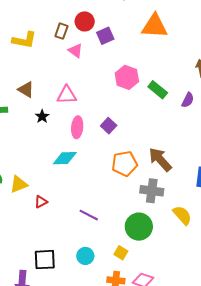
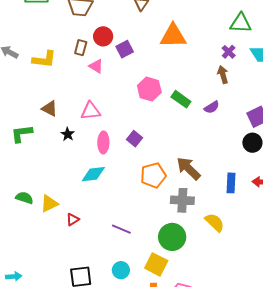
purple semicircle: (188, 100) -> (212, 107), turned 35
yellow square: (121, 253) -> (156, 264), size x1.6

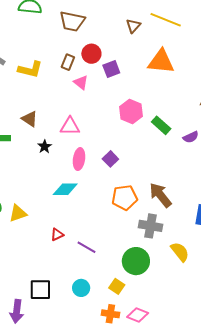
red triangle: (73, 219) -> (57, 235), moved
yellow square: (156, 264) -> (117, 286), size x0.7

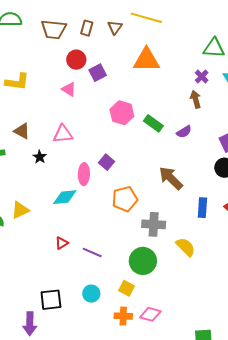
brown rectangle: (68, 62) -> (87, 28), moved
pink ellipse: (79, 159) -> (84, 174), moved
brown arrow: (160, 195) -> (171, 178), moved
yellow triangle: (18, 213) -> (20, 210), moved

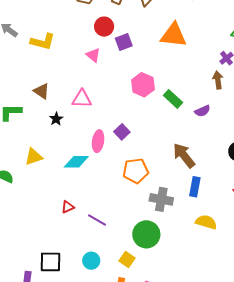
blue rectangle: (202, 208) -> (195, 187), moved
yellow triangle: (20, 210) -> (34, 157), moved
yellow semicircle: (186, 247) -> (206, 222), moved, turned -35

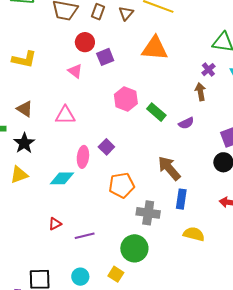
black star: (56, 119) -> (24, 143), moved, size x1.5
purple line: (97, 220) -> (85, 236), turned -42

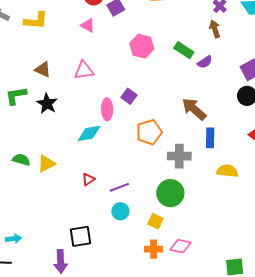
green rectangle: (156, 112) -> (184, 50), moved
yellow triangle: (19, 175) -> (46, 164), moved
cyan circle: (80, 277) -> (120, 211), moved

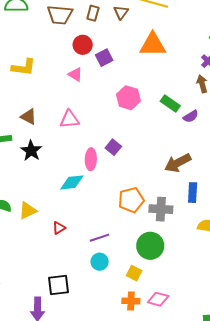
brown arrow: (194, 109) -> (178, 163), turned -72
orange pentagon: (149, 132) -> (131, 200), moved
red triangle: (88, 179) -> (59, 228), moved

